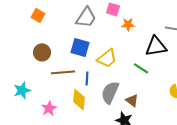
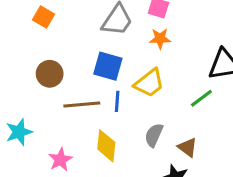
orange star: (128, 24) -> (160, 39), moved
green line: (141, 68) -> (201, 98), turned -70
blue line: (87, 78) -> (117, 101), moved
gray semicircle: (110, 92) -> (154, 135), size x0.7

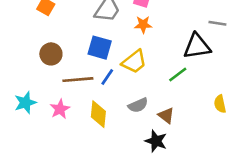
blue line: (117, 101) -> (107, 77), turned 30
gray semicircle: (154, 135) -> (138, 105), turned -138
pink star: (60, 160) -> (60, 109), moved

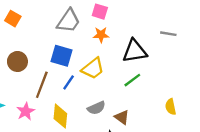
black triangle: (197, 46) -> (135, 51), moved
brown line: (78, 80) -> (42, 85), turned -64

